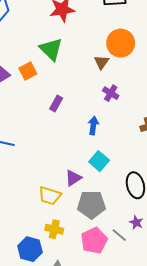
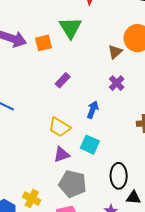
cyan square: (99, 161) -> (90, 145), turned -30
yellow trapezoid: (50, 196) -> (60, 127), moved

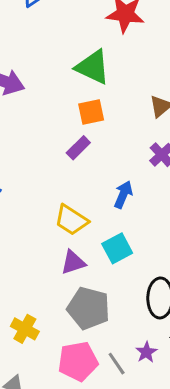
green triangle: (70, 28) -> (93, 67), turned -35
orange square: (44, 43) -> (91, 112), moved
cyan square: (90, 145) -> (117, 248), turned 36

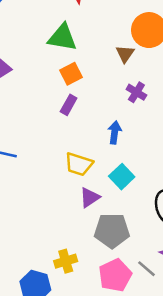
yellow cross: (25, 329) -> (66, 261), turned -30

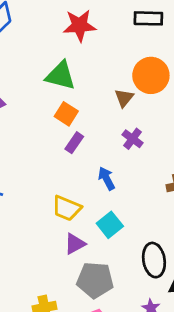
orange square: (71, 74) -> (66, 114), turned -35
purple rectangle: (69, 105) -> (74, 143), moved
blue arrow: (115, 132) -> (106, 178), turned -40

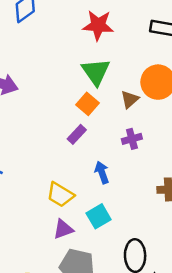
green triangle: (61, 76) -> (96, 72), moved, turned 32
orange square: (66, 114) -> (87, 104), moved
purple cross: (133, 139) -> (132, 139), turned 30

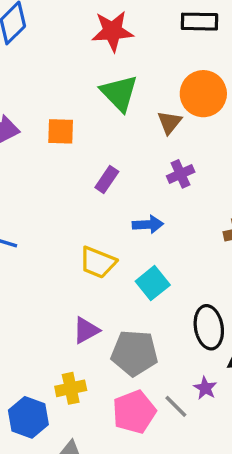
orange square: (87, 104) -> (61, 131), moved, turned -30
blue arrow: (102, 172) -> (148, 224), turned 115
purple triangle: (63, 229) -> (86, 330), moved

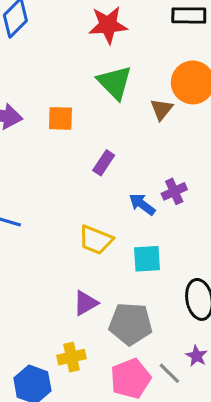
purple cross: (181, 174) -> (174, 191), moved
blue arrow: (148, 224) -> (142, 204), turned -140
cyan square: (153, 283) -> (147, 259), turned 36

